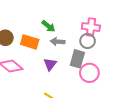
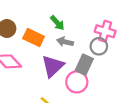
purple triangle: (50, 64) -> (53, 66), size x1.5
pink circle: (89, 73) -> (77, 82), moved

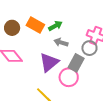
green arrow: (57, 23) -> (55, 26), turned -80
orange rectangle: (34, 37) -> (35, 25), moved

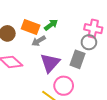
gray arrow: (61, 42) -> (39, 41), moved, turned -40
pink circle: (69, 77) -> (64, 86), moved

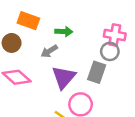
green arrow: (51, 25) -> (64, 32), turned 40
orange rectangle: (31, 27) -> (28, 21), moved

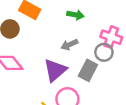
green arrow: (64, 32) -> (75, 15), moved
gray arrow: (49, 51) -> (69, 45), moved

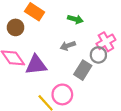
pink cross: (111, 37) -> (106, 42), turned 36
purple triangle: (55, 70) -> (36, 65), moved, turned 30

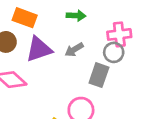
pink cross: (106, 42) -> (119, 34), turned 36
purple triangle: (36, 65) -> (39, 49), moved

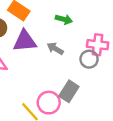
gray arrow: (74, 50) -> (55, 49), turned 49
gray rectangle: (99, 75) -> (69, 91), moved

